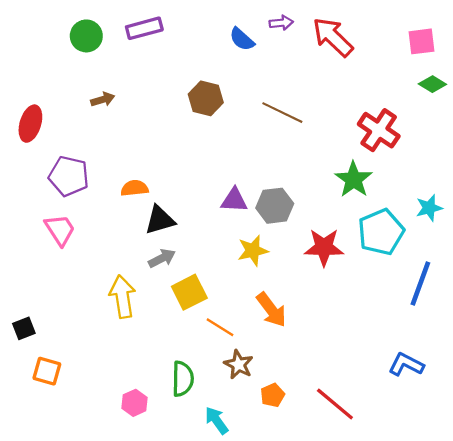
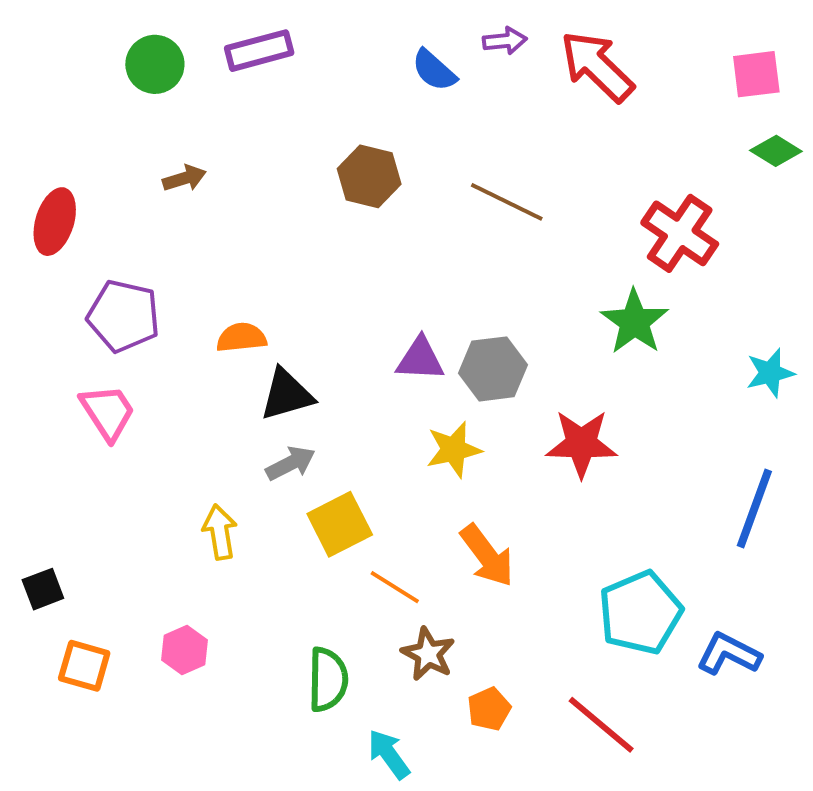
cyan pentagon: (381, 232) -> (640, 613), moved
yellow arrow: (122, 297) -> (220, 532), size x0.7
pink hexagon: (134, 403) -> (184, 650), moved

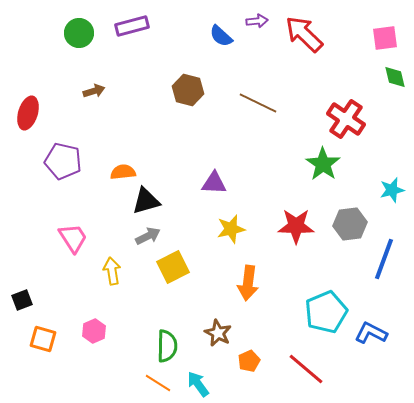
green diamond: (776, 151) -> (395, 77), turned 45
gray hexagon: (493, 369) -> (350, 224), moved
pink trapezoid: (108, 412) -> (73, 238), moved
orange arrow: (487, 556) -> (248, 283), turned 44
orange line: (395, 587) -> (158, 383), moved

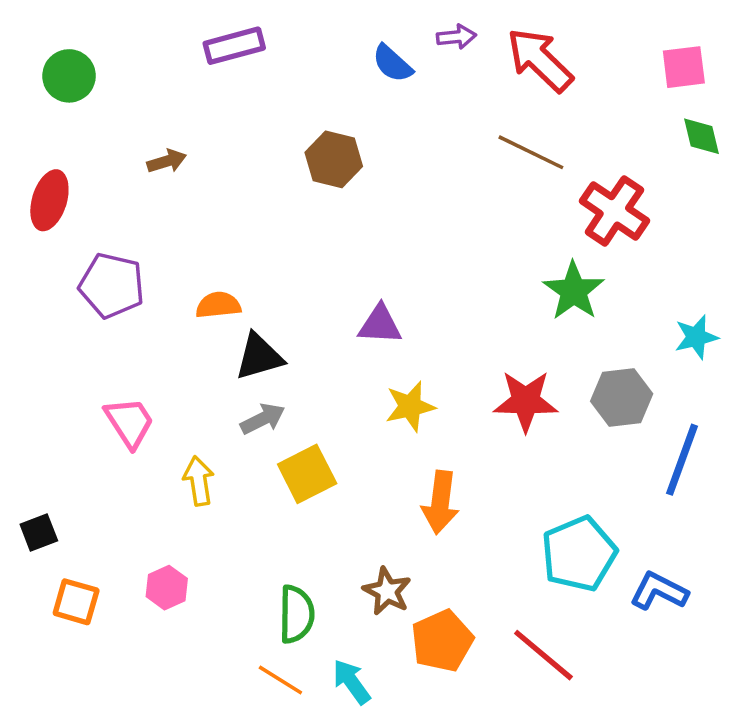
green circle: (79, 33) -> (69, 76), moved
brown line: (258, 103) -> (531, 152), moved
orange pentagon: (249, 361) -> (442, 641), size x1.6

